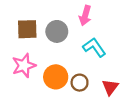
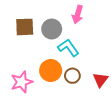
cyan L-shape: (94, 47) -> (68, 48), moved
pink star: (24, 66) -> (22, 82), moved

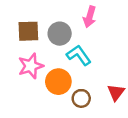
brown circle: (72, 76) -> (81, 98), moved
pink star: (22, 82) -> (31, 66), moved

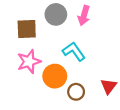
gray circle: (60, 34) -> (56, 14), moved

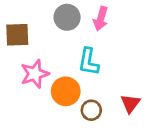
brown square: (27, 29) -> (17, 35), moved
cyan L-shape: (74, 51) -> (89, 62), turned -135

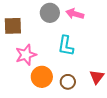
pink arrow: (101, 19) -> (75, 14), turned 90
orange circle: (66, 91) -> (42, 77), moved

